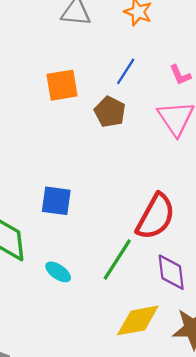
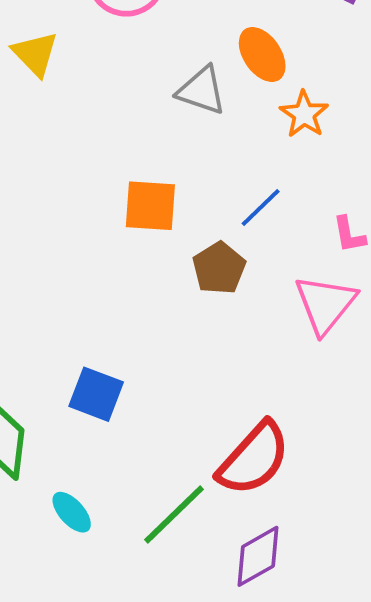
purple diamond: (171, 272) -> (258, 556), turned 54

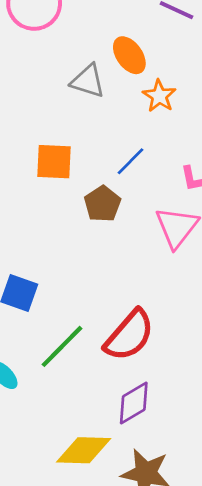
green line: (174, 515) -> (62, 346), moved

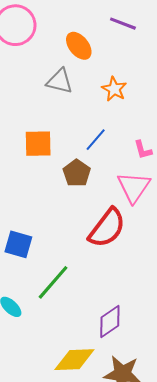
orange ellipse: (129, 55) -> (79, 46), moved
red semicircle: (129, 335) -> (107, 228), moved

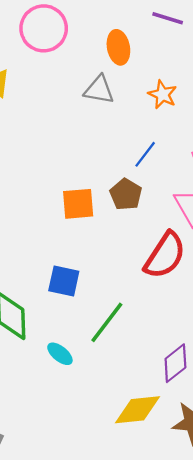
orange ellipse: (79, 46) -> (118, 47), turned 32
orange square: (38, 144) -> (78, 204), moved

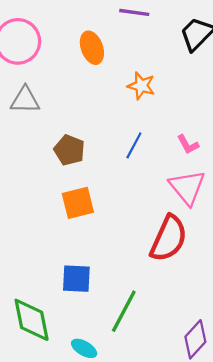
gray triangle: (99, 90) -> (25, 100), moved
brown pentagon: (126, 194) -> (69, 150), moved

